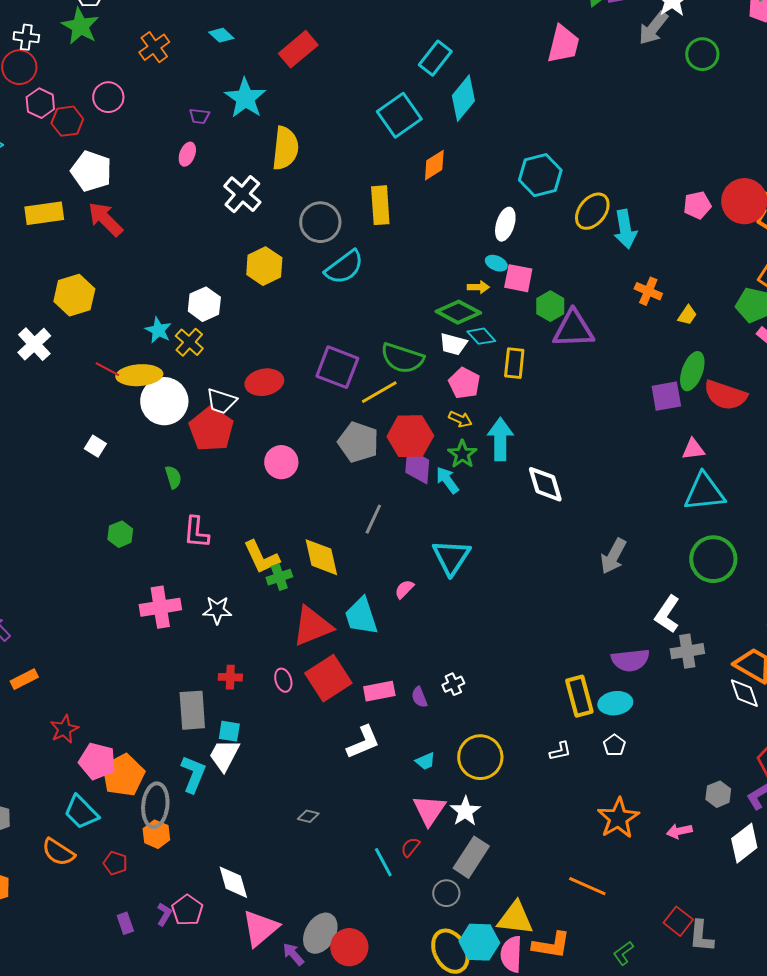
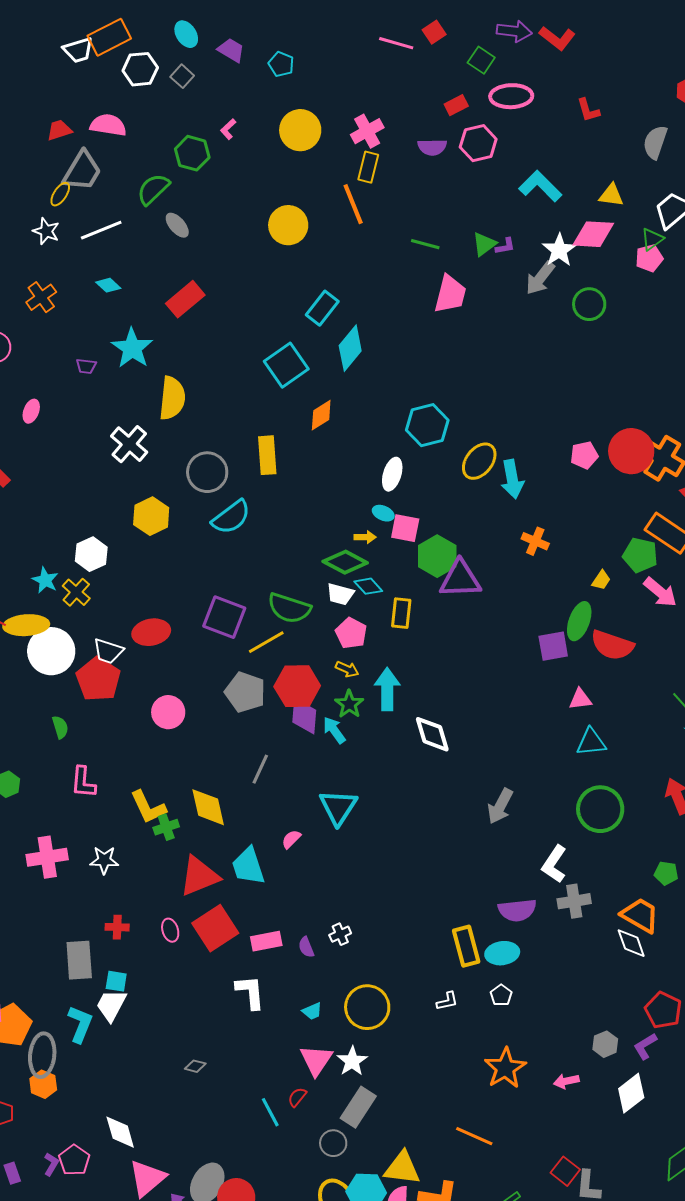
pink ellipse: (187, 154) -> (31, 411), moved
green hexagon: (550, 306) -> (437, 556), size x1.4
yellow trapezoid: (687, 315) -> (601, 580), moved
cyan triangle: (704, 492) -> (591, 742), size x0.7
white L-shape: (363, 742) -> (250, 992), turned -72

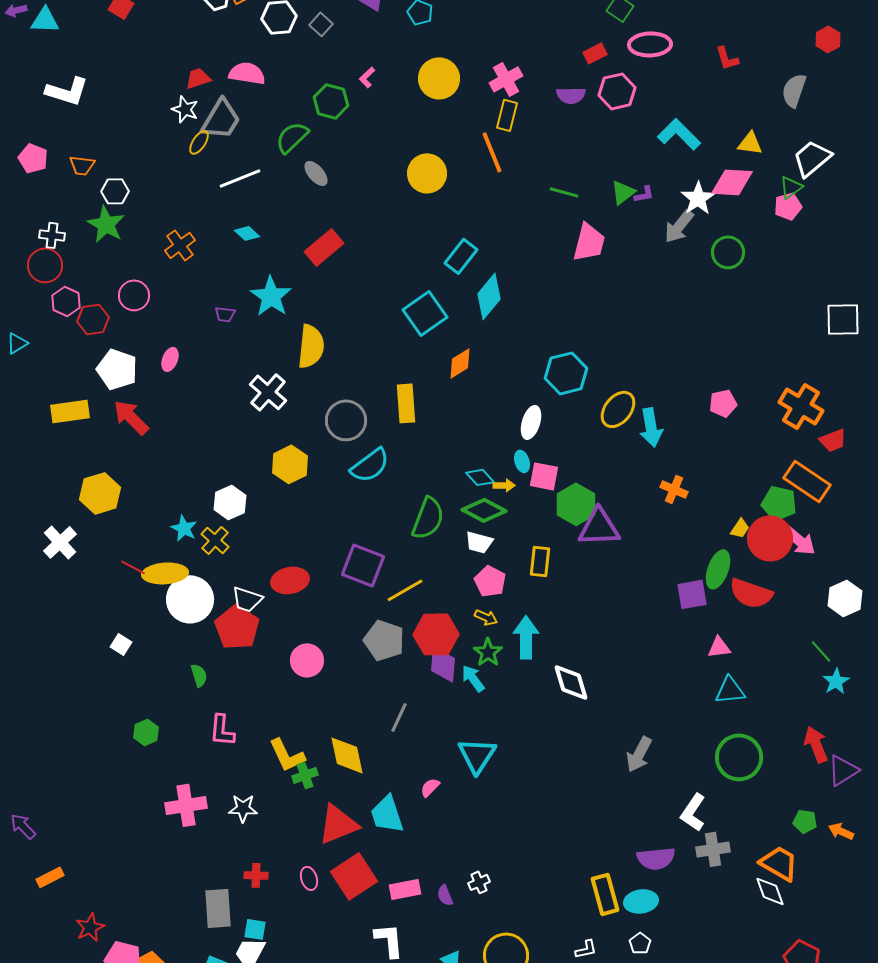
white star: (46, 231) -> (185, 109), moved
red circle: (631, 451) -> (770, 538), moved
cyan ellipse: (383, 513) -> (522, 461), turned 50
cyan diamond: (368, 586) -> (480, 477), moved
green semicircle: (289, 608) -> (428, 518), moved, turned -87

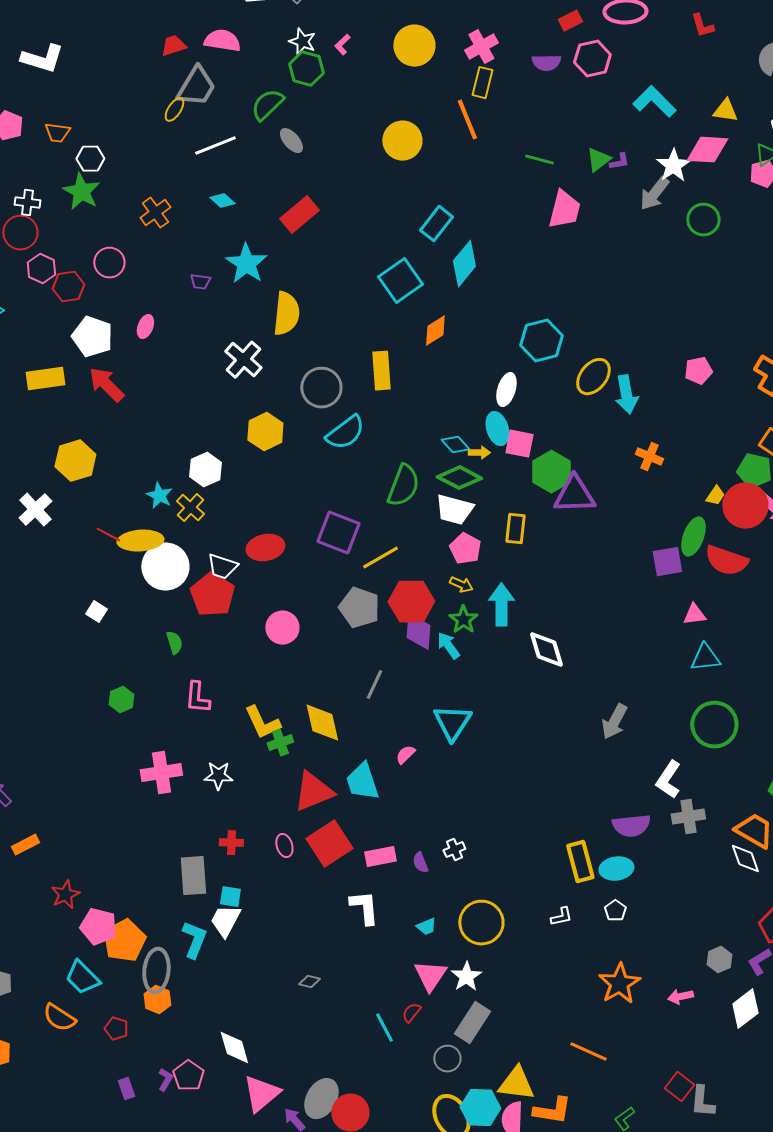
white star: (185, 109) -> (302, 42), moved
cyan ellipse: (522, 461) -> (497, 429), size x1.5
white trapezoid: (479, 542) -> (454, 510), size x1.4

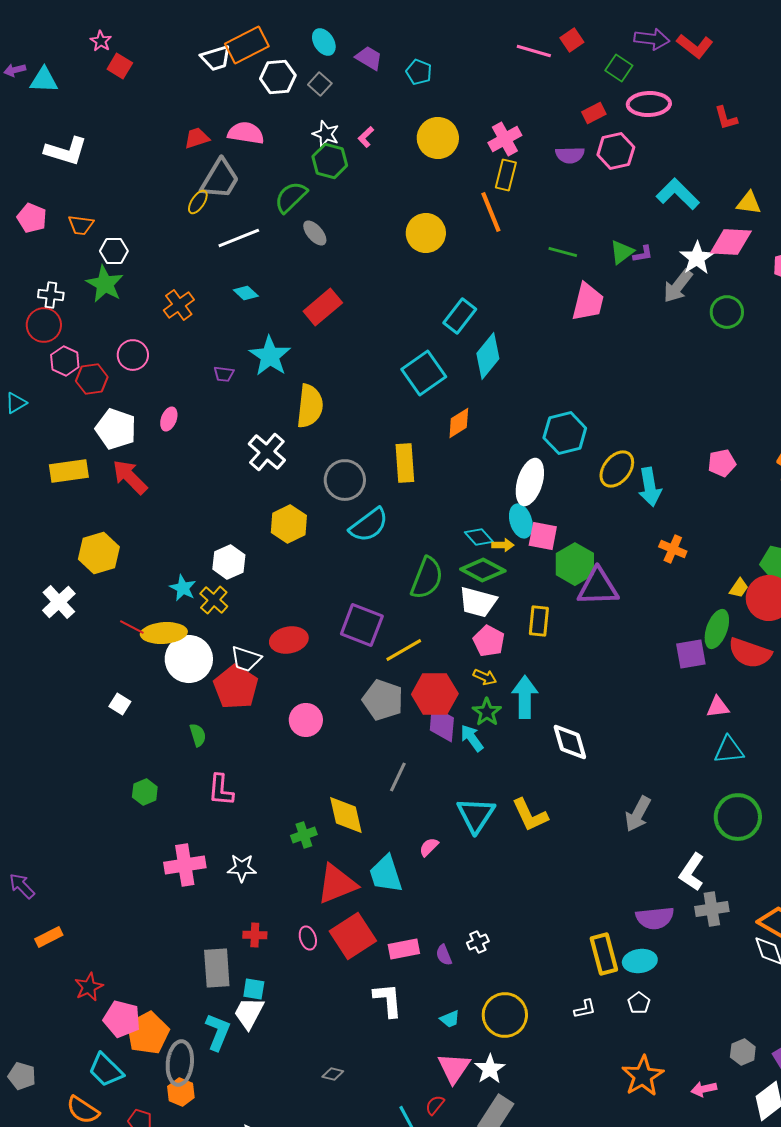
white ellipse: (506, 390) -> (530, 482), size x1.4
yellow L-shape: (262, 723) -> (530, 815), moved

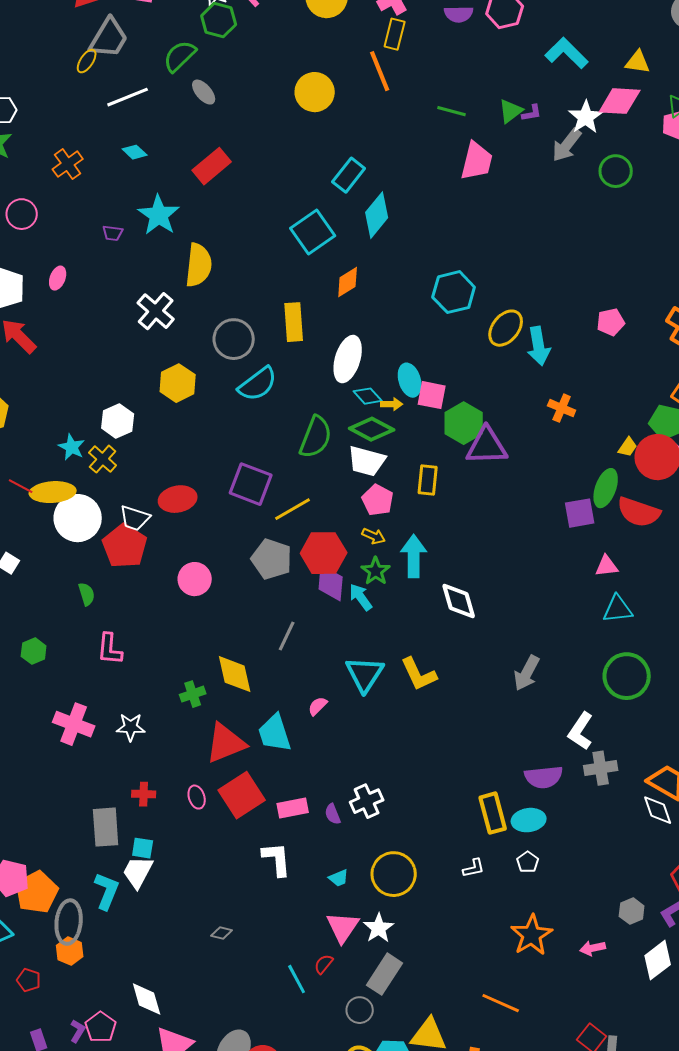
white ellipse: (530, 482) -> (348, 359), moved
pink cross: (185, 865) -> (74, 724), turned 30
white cross: (478, 942) -> (367, 801), size x1.5

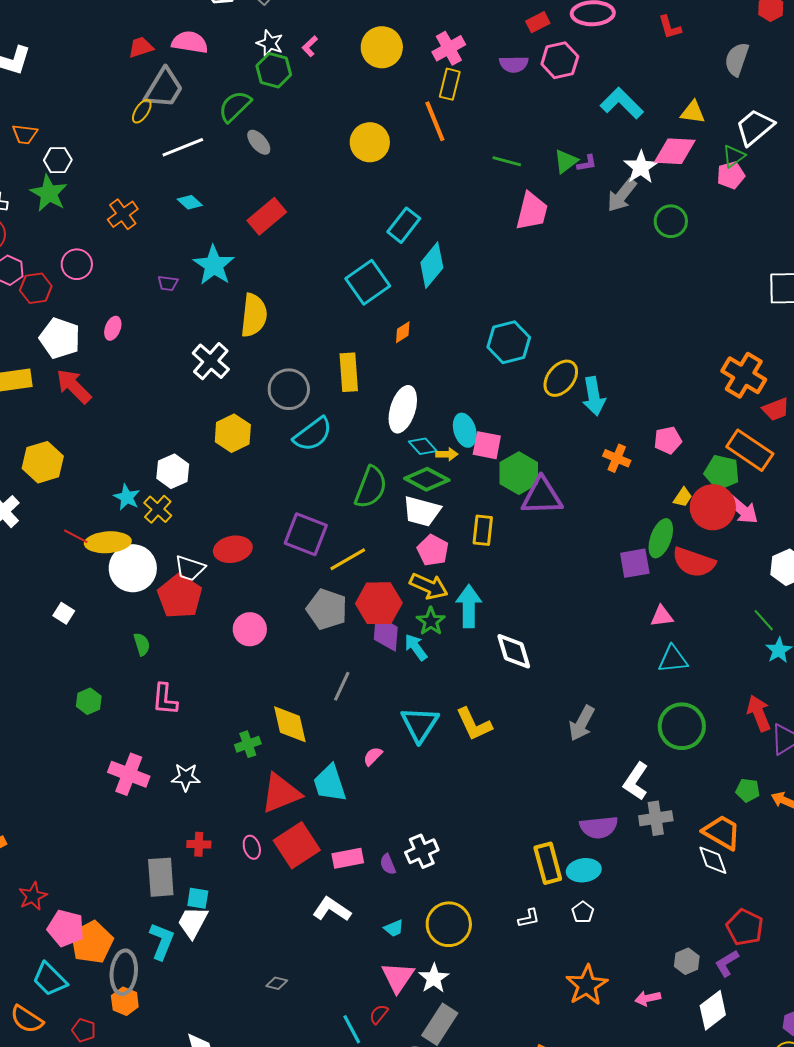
orange diamond: (348, 282) -> (403, 332), size x0.7
pink pentagon: (611, 322) -> (668, 440), moved
yellow arrow: (374, 536) -> (429, 586), size x1.6
white L-shape: (277, 859) -> (332, 909), turned -51

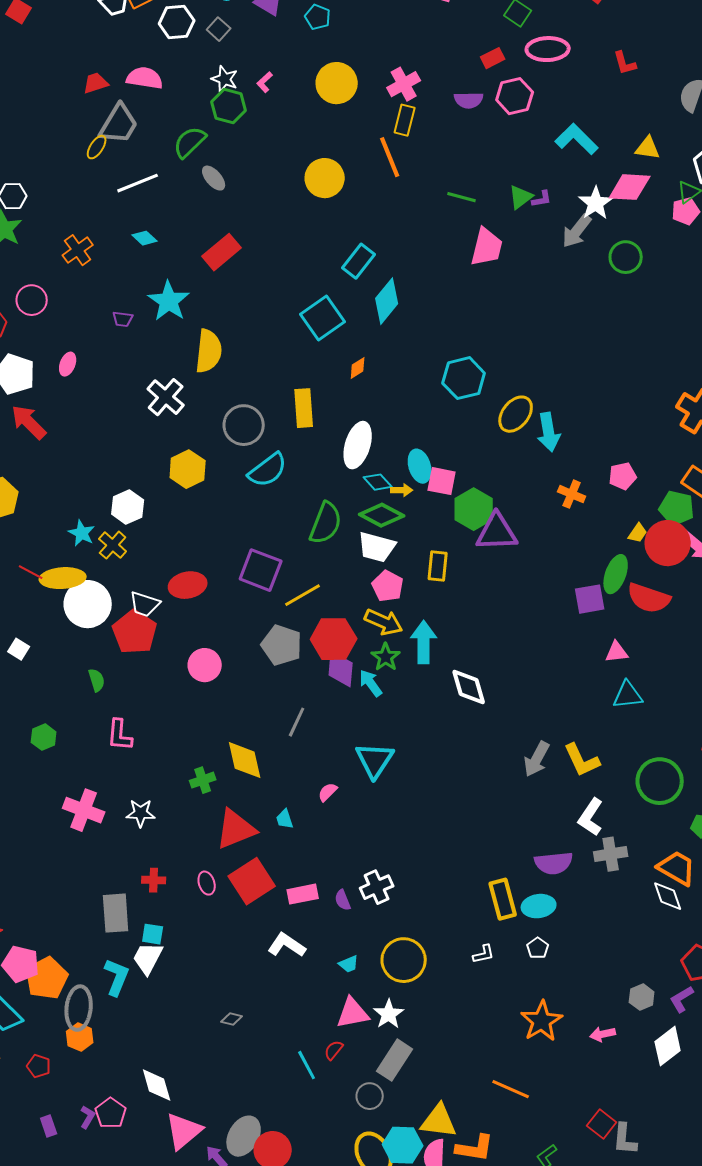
yellow L-shape: (474, 724) -> (582, 760), moved
green circle: (682, 726) -> (660, 781), moved
cyan trapezoid: (330, 783) -> (285, 819), size x0.5
pink triangle: (398, 977) -> (353, 1013), turned 45

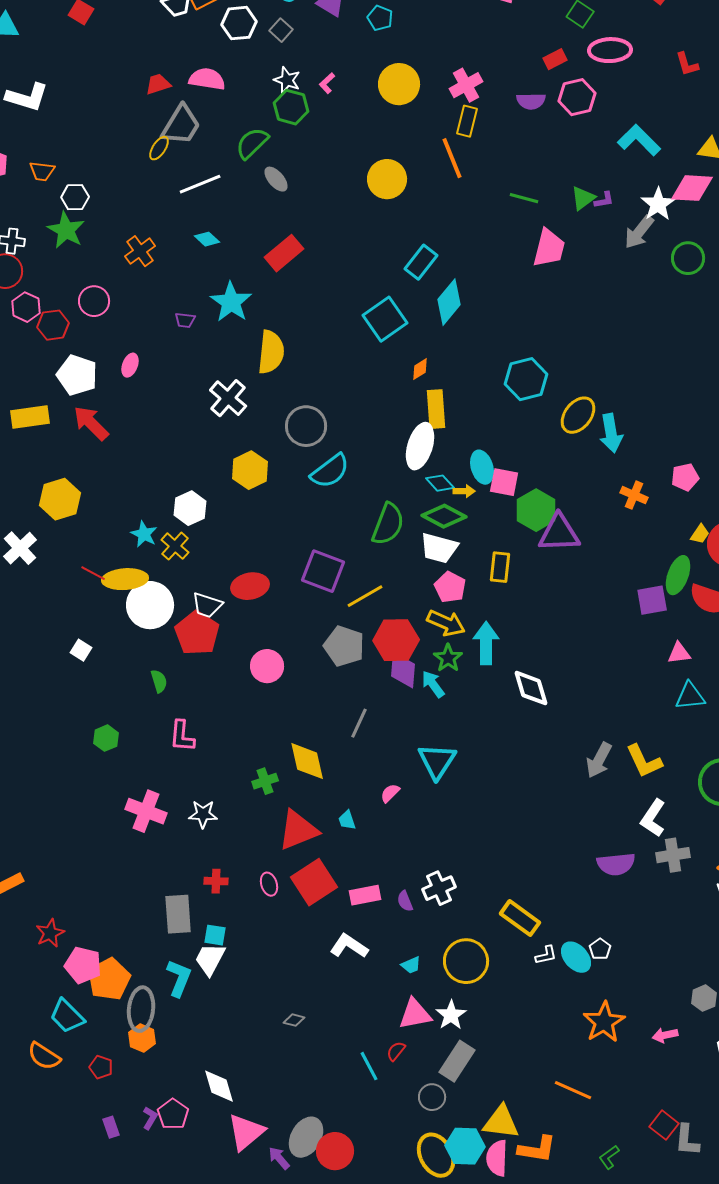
yellow rectangle: (304, 408) -> (436, 409), moved
yellow rectangle: (503, 899) -> (520, 918), moved, turned -39
cyan ellipse: (539, 906) -> (576, 957), moved, turned 56

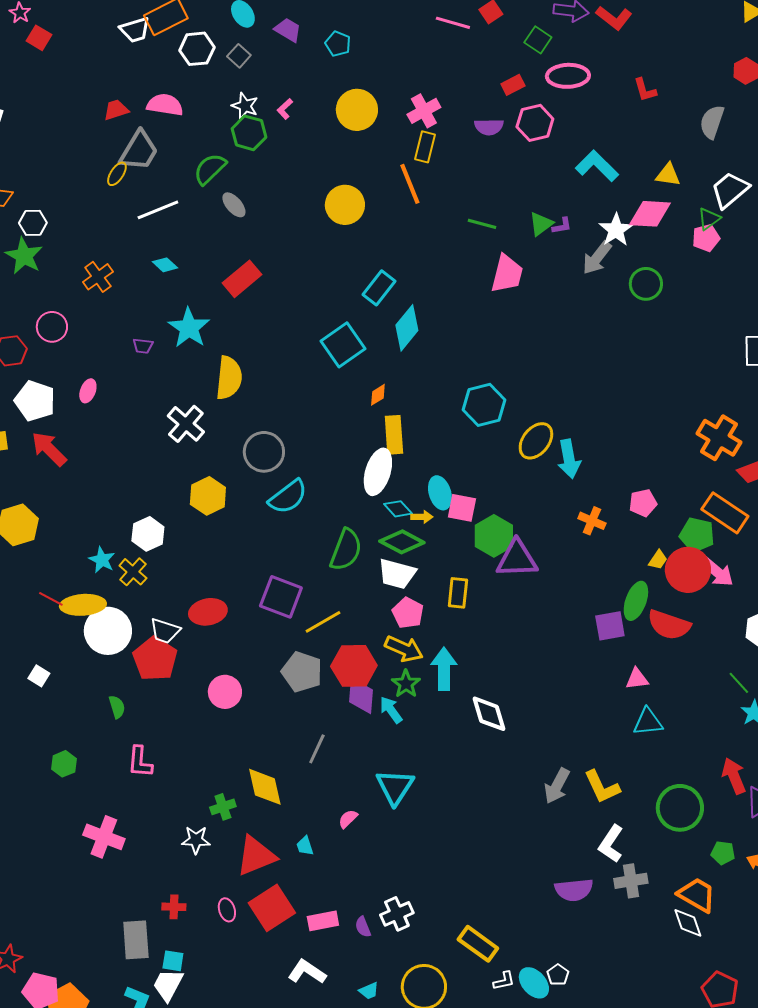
white star: (203, 814) -> (196, 840), moved

